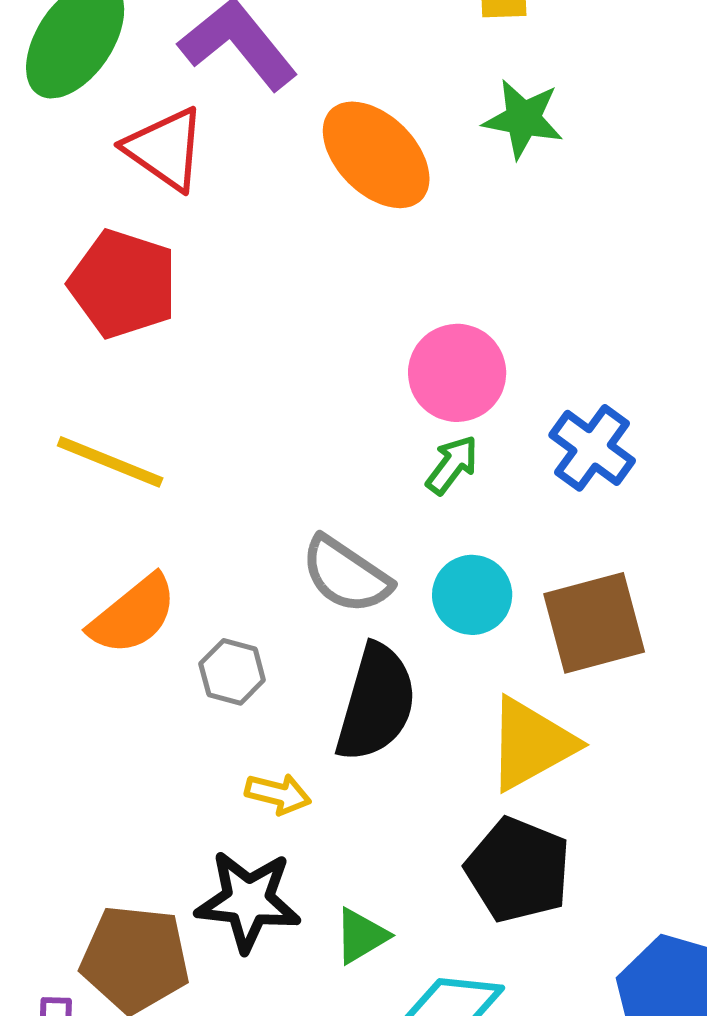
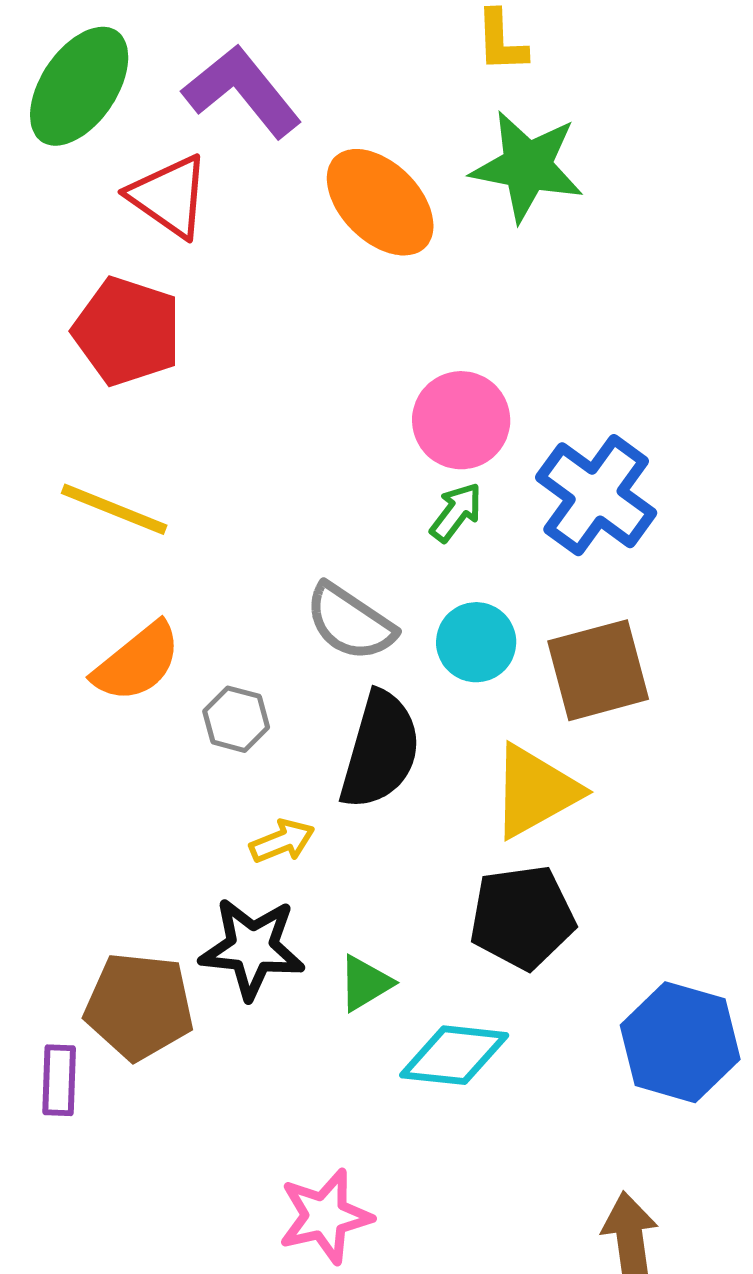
green star: (523, 119) -> (527, 166), size x1.4
blue cross: (592, 448) -> (596, 495), size x1.4
yellow arrow: (278, 794) -> (282, 841), turned -36
black pentagon: (518, 870) -> (522, 917), turned -30

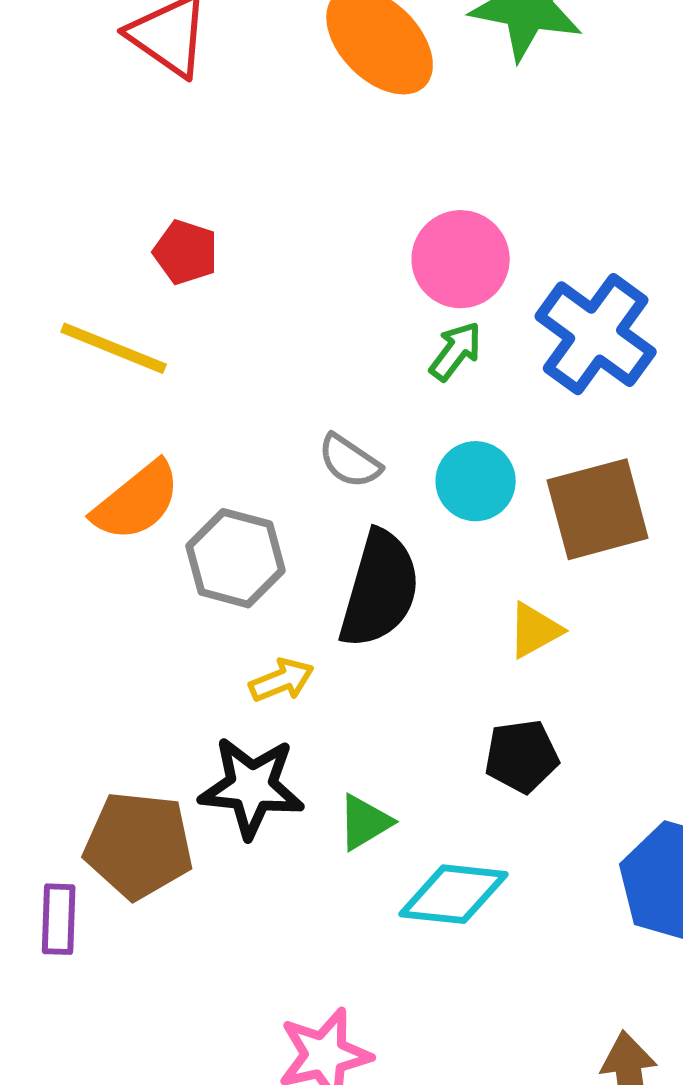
red pentagon: (127, 331) -> (186, 252), moved, size x0.6
gray semicircle: (350, 622) -> (350, 461), size x0.7
gray hexagon: (236, 719) -> (236, 558), size x1.5
yellow triangle: (535, 791) -> (535, 630), size x0.6
black pentagon: (522, 917) -> (522, 756), size x0.7

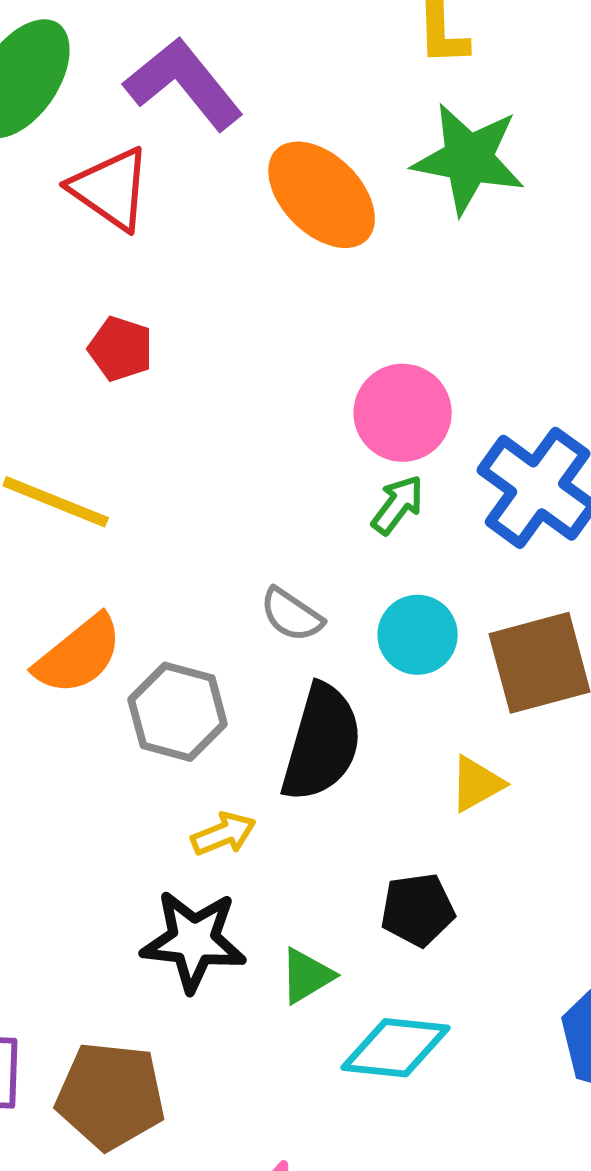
red pentagon: (186, 252) -> (121, 349), moved
black pentagon: (522, 756) -> (418, 910), moved
brown pentagon: (139, 845) -> (111, 1096), moved

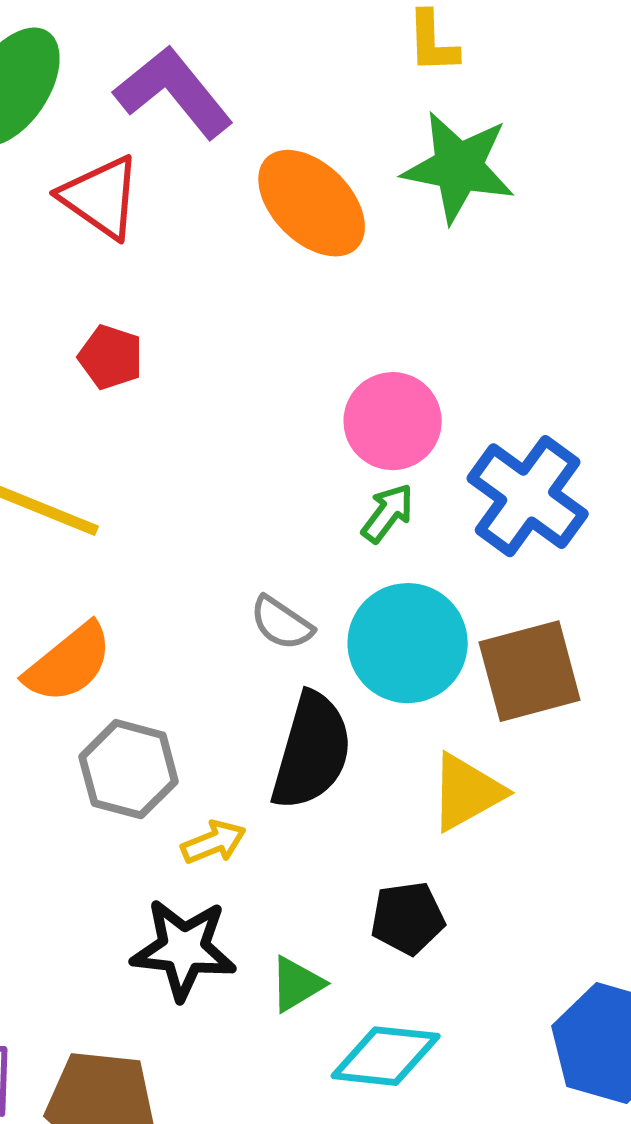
cyan circle: (418, 635) -> (408, 643), size x1.5
gray hexagon: (178, 712) -> (129, 769), moved
yellow triangle: (477, 784) -> (467, 792), size x1.4

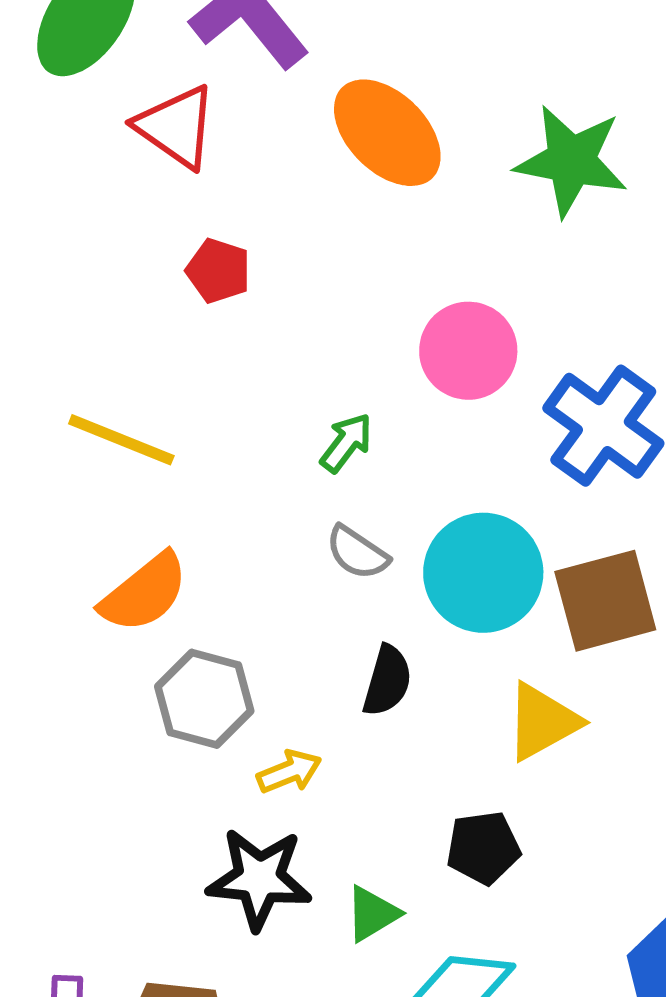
green star: (459, 167) -> (571, 161), moved
red pentagon: (111, 357) -> (218, 271), moved
green arrow: (388, 513) -> (346, 443), moved
black semicircle: (312, 751) -> (387, 681), size x0.6

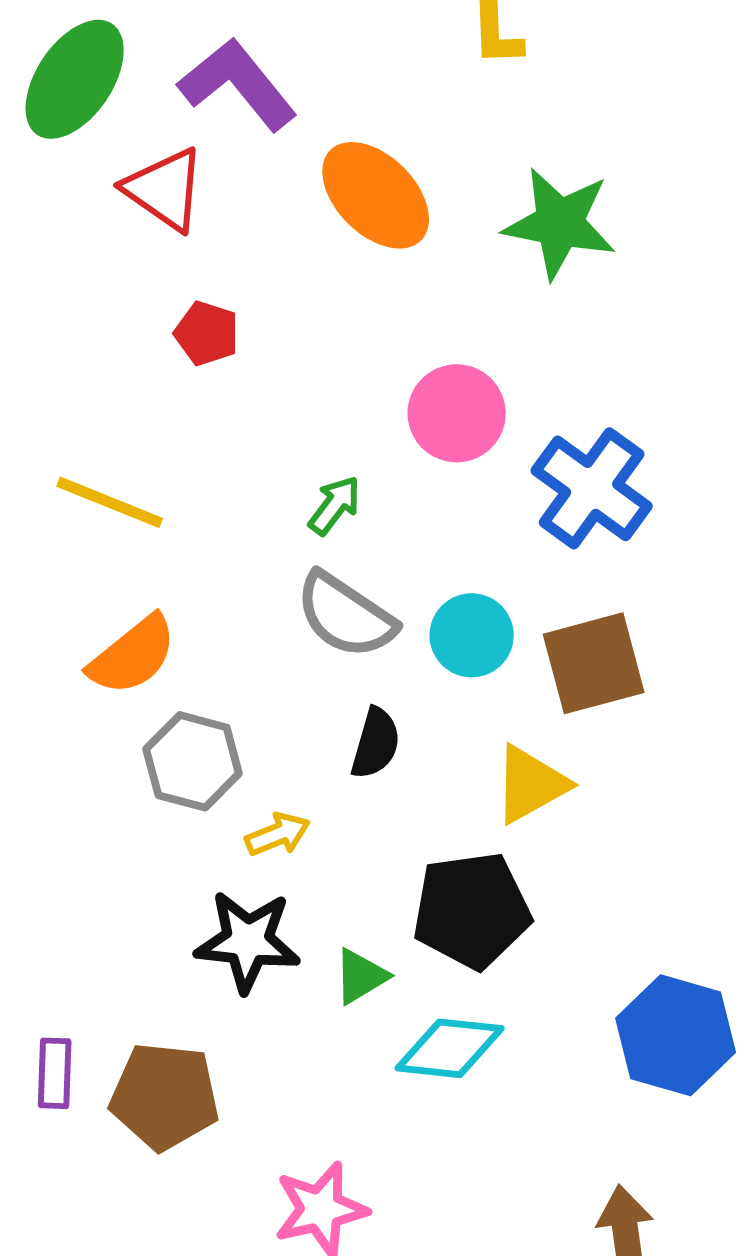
gray semicircle: (357, 553) -> (346, 615), size x1.6
cyan circle: (483, 573) -> (472, 635), size x0.7
black pentagon: (483, 848) -> (472, 910), size x1.6

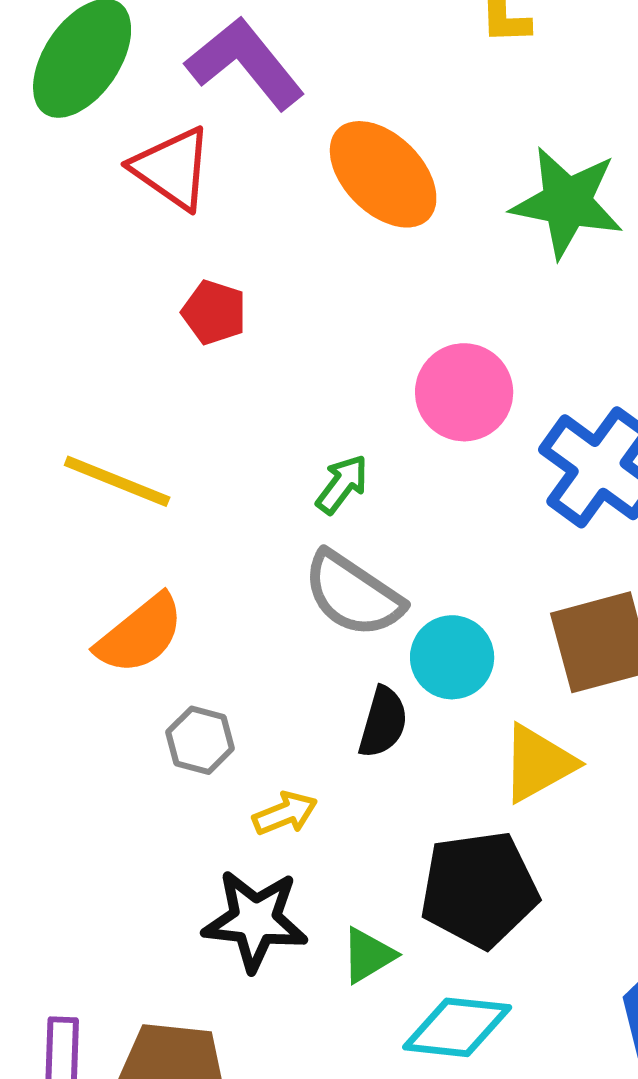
cyan circle: (472, 635) -> (452, 657), moved
gray hexagon: (193, 761) -> (200, 740), size x0.7

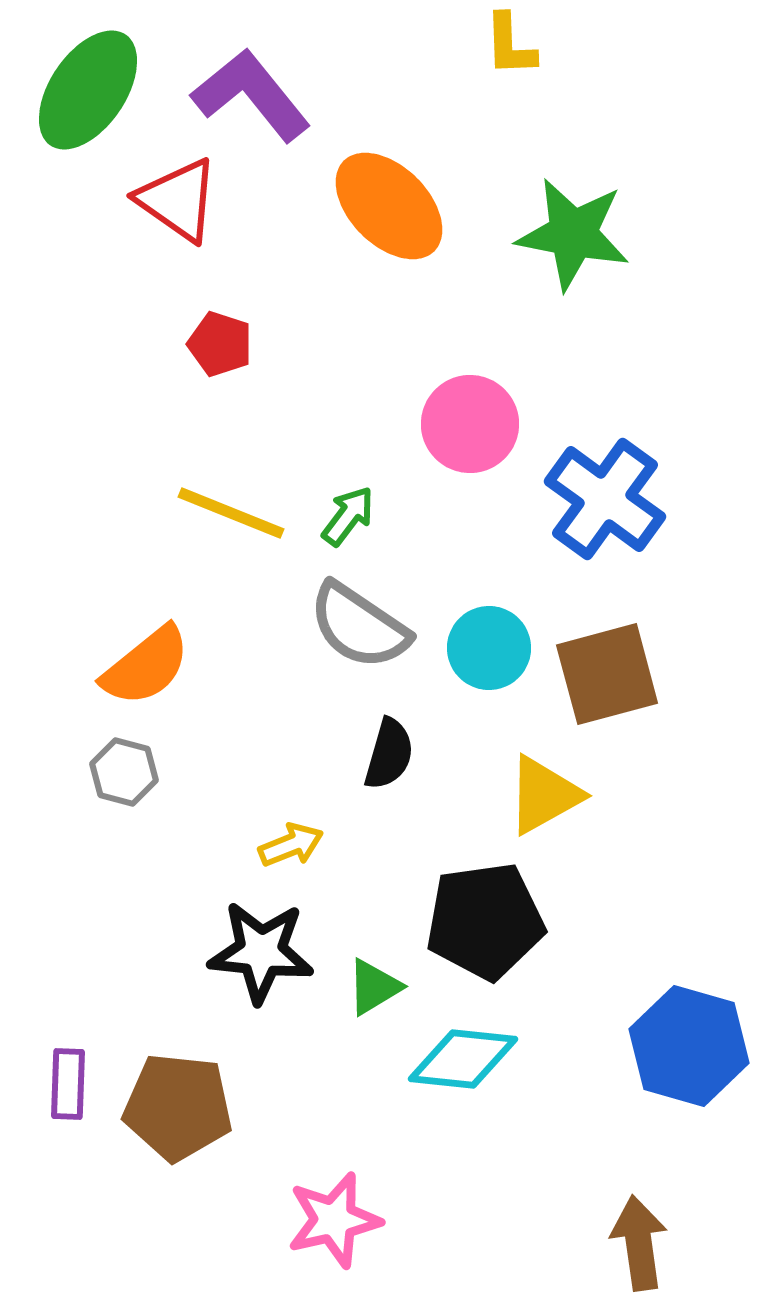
yellow line: (117, 481) -> (231, 513), moved
cyan circle: (452, 657) -> (489, 648), moved
gray hexagon: (200, 740) -> (124, 772), moved

